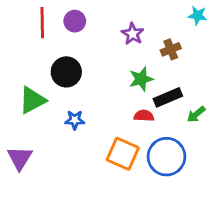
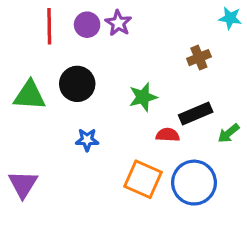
purple star: (133, 34) -> (118, 23), moved
green star: (141, 79) -> (143, 97), moved
green triangle: (32, 100) -> (30, 95), moved, turned 32

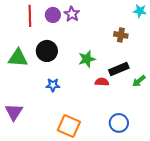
brown cross: (199, 58) -> (121, 35), turned 32
orange square: (143, 179) -> (69, 126), moved
blue circle: (194, 183) -> (119, 123), moved, size x0.7

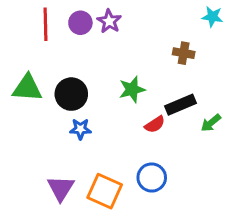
black circle: (47, 51) -> (71, 94), moved
red semicircle: (102, 82) -> (155, 124), turned 144
purple triangle: (14, 112) -> (61, 188), moved
blue circle: (119, 123) -> (152, 178), moved

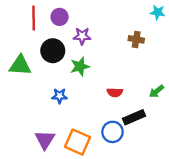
purple star: (109, 21) -> (82, 36), moved, turned -30
green star: (132, 90) -> (80, 66), moved
black circle: (71, 94) -> (53, 51), moved
black rectangle: (181, 105) -> (134, 117), moved
red semicircle: (155, 124) -> (115, 92), turned 35

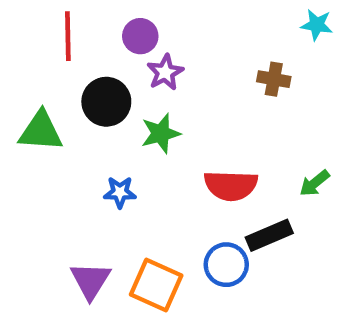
purple circle: (60, 17) -> (140, 36), moved
purple star: (82, 36) -> (165, 72), turned -30
red semicircle: (115, 92) -> (231, 185), size x1.6

